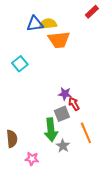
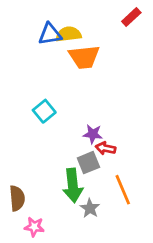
cyan square: (20, 64) -> (44, 111), moved
red arrow: (74, 104) -> (106, 148), turned -48
pink star: (32, 159) -> (34, 227), moved

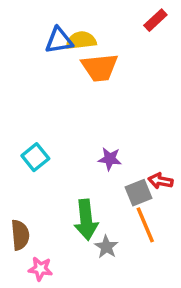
cyan square: (44, 111) -> (35, 157), moved
red arrow: (106, 148) -> (161, 181), moved
gray square: (88, 163) -> (139, 193), moved

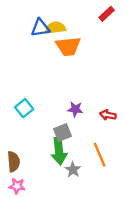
red arrow: (161, 181) -> (108, 115), moved
gray square: (139, 193) -> (62, 132), moved
pink star: (40, 269) -> (17, 186), moved

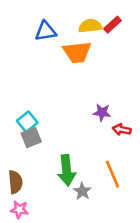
red rectangle: (107, 14) -> (112, 25), moved
yellow semicircle: (55, 28) -> (90, 26), moved
purple star: (75, 109) -> (102, 113), moved
gray square: (62, 132) -> (31, 137), moved

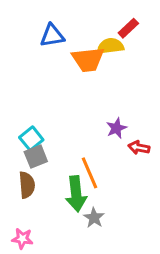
yellow semicircle: (90, 26) -> (110, 46), moved
purple star: (102, 113) -> (116, 128), turned -30
orange line: (112, 174) -> (90, 173), moved
brown semicircle: (15, 182) -> (27, 185), moved

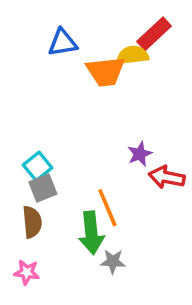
red rectangle: (128, 28) -> (154, 34), size x1.4
red arrow: (139, 148) -> (167, 177), size x1.4
gray star: (94, 218) -> (113, 261), turned -30
pink star: (22, 239) -> (27, 272), moved

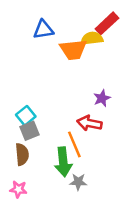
purple star: (140, 154) -> (102, 98), moved
red arrow: (167, 177) -> (89, 123), moved

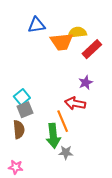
red rectangle: (107, 23) -> (92, 49), moved
pink star: (18, 189) -> (16, 167), moved

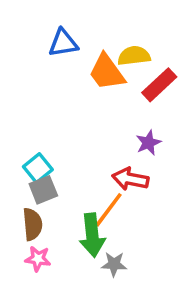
orange trapezoid: (62, 42) -> (107, 72), turned 60
orange line: (63, 121) -> (109, 210), turned 60
pink star: (16, 167) -> (38, 259), moved

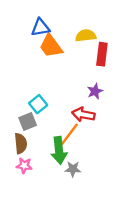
orange trapezoid: (107, 72) -> (51, 46), moved
red rectangle: (159, 85) -> (102, 54), turned -40
cyan square: (38, 168) -> (38, 104), moved

